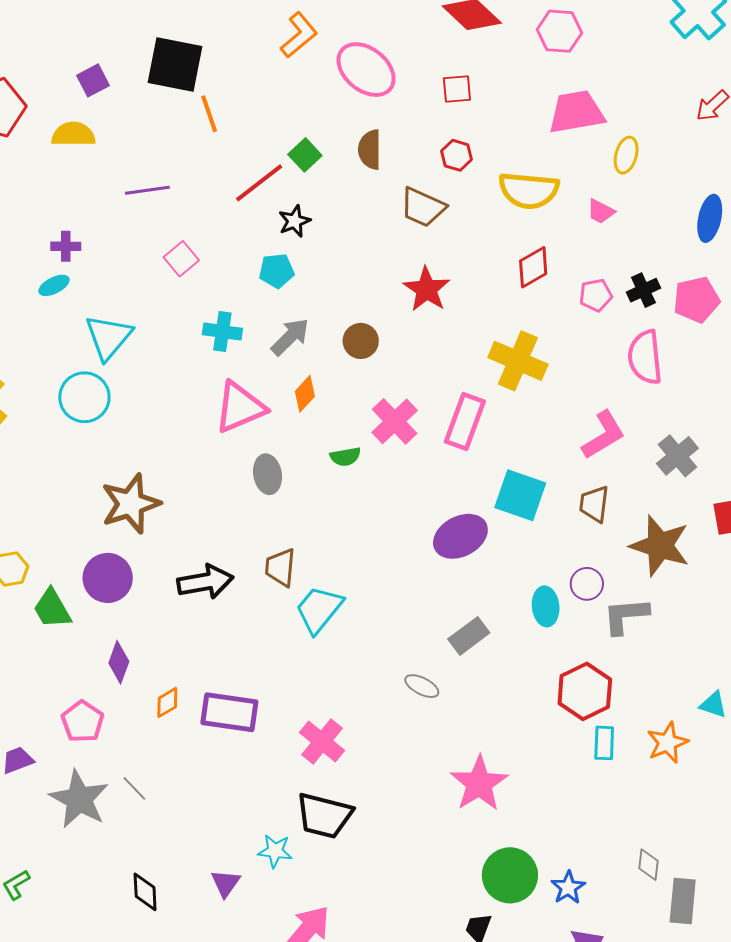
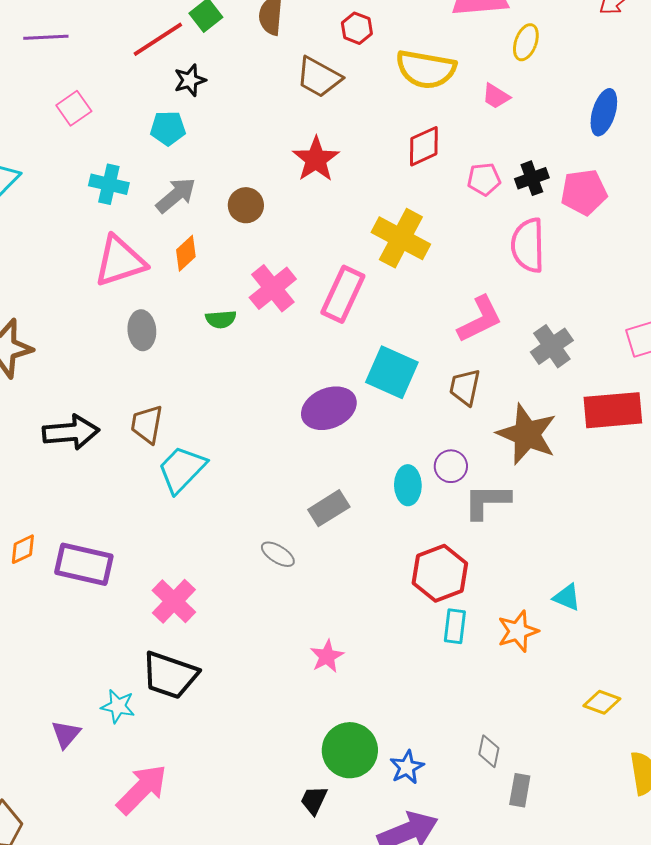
pink star: (479, 784) -> (327, 656), size x0.6
gray rectangle: (683, 901) -> (520, 790), size x0.7

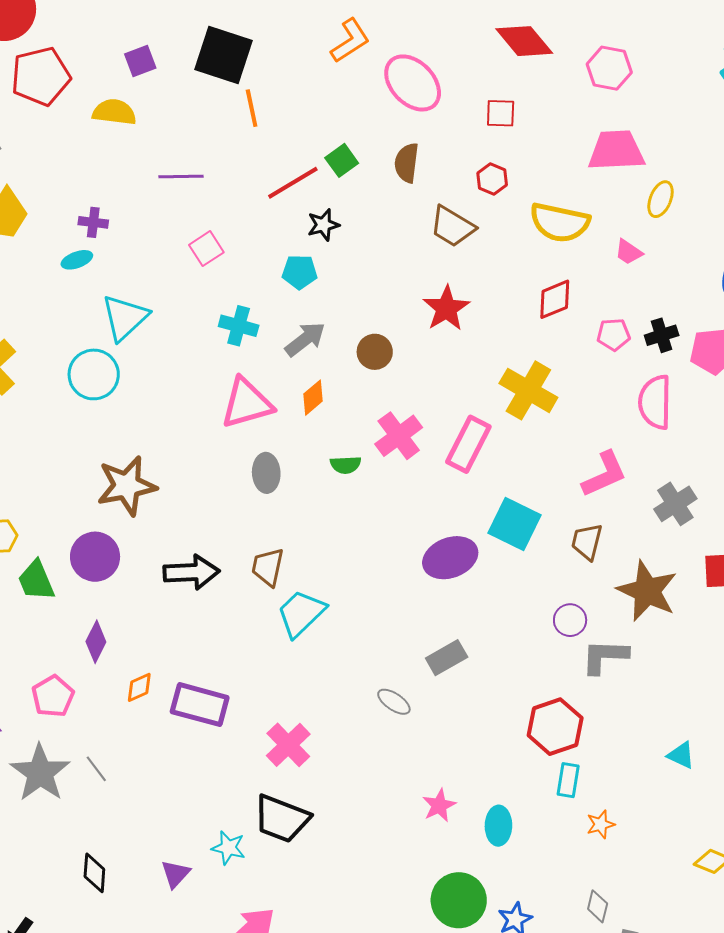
cyan ellipse: (408, 485) -> (498, 826), moved
orange star: (518, 631) -> (601, 824), moved, size x0.7

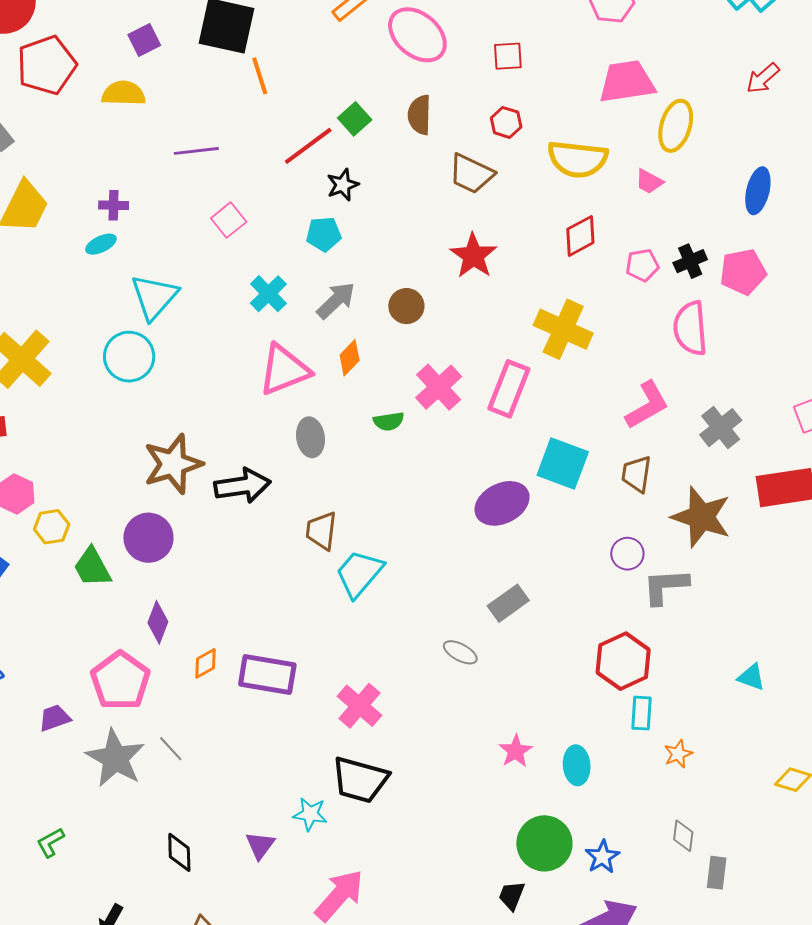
yellow ellipse: (661, 199) -> (676, 126), size x1.4
cyan cross: (239, 326) -> (268, 294), turned 36
black arrow: (192, 572) -> (242, 486), moved
pink pentagon: (53, 696) -> (120, 681), size x1.4

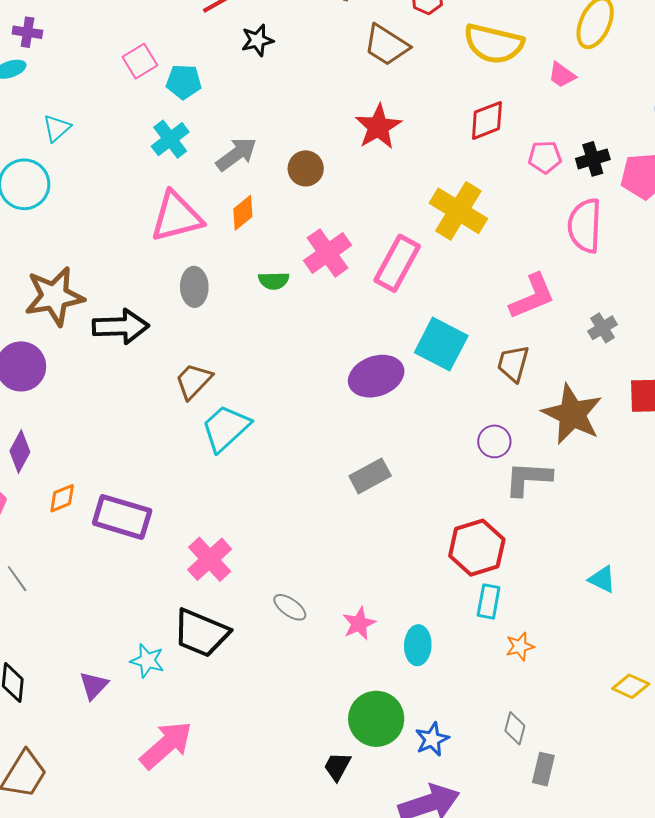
cyan pentagon: (324, 234) -> (184, 82), moved
cyan triangle: (154, 297) -> (57, 128), size x0.6
gray cross: (721, 428) -> (602, 328), size x0.7
brown trapezoid: (321, 531) -> (193, 381), turned 30
gray ellipse: (460, 652) -> (290, 607), moved

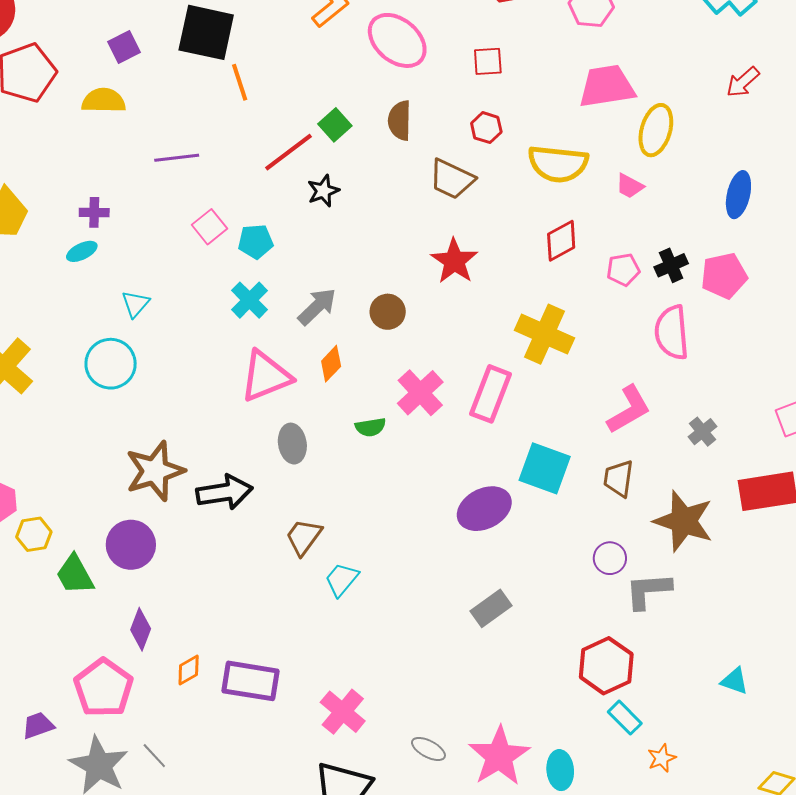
cyan trapezoid: (226, 428) -> (342, 579), size x0.7
cyan rectangle: (489, 601) -> (625, 718), turned -48
pink star: (359, 624) -> (499, 756), size x1.8

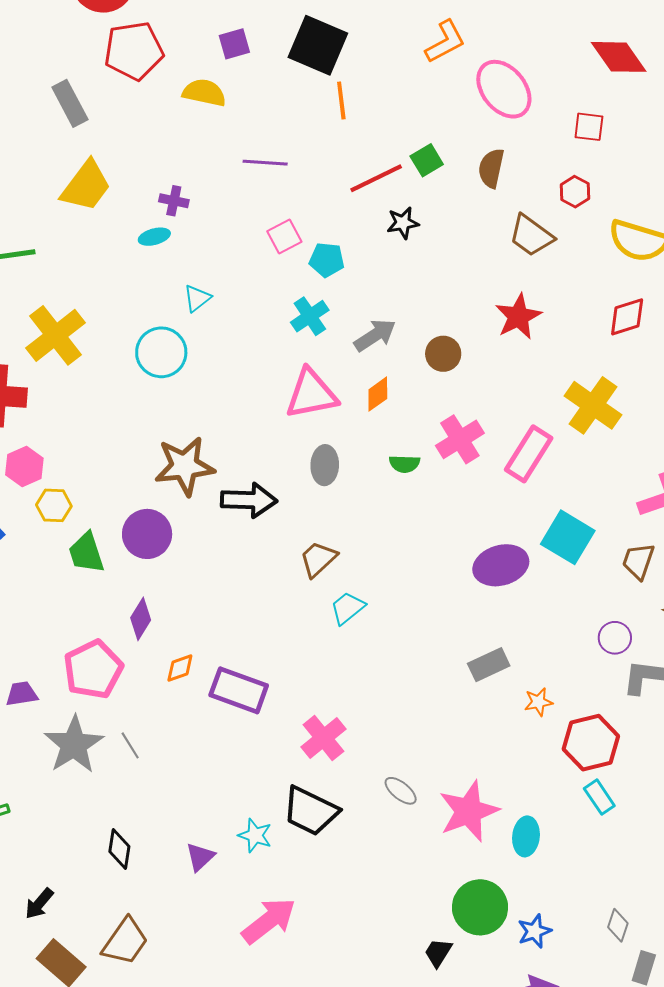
orange star: (662, 758) -> (538, 702), moved

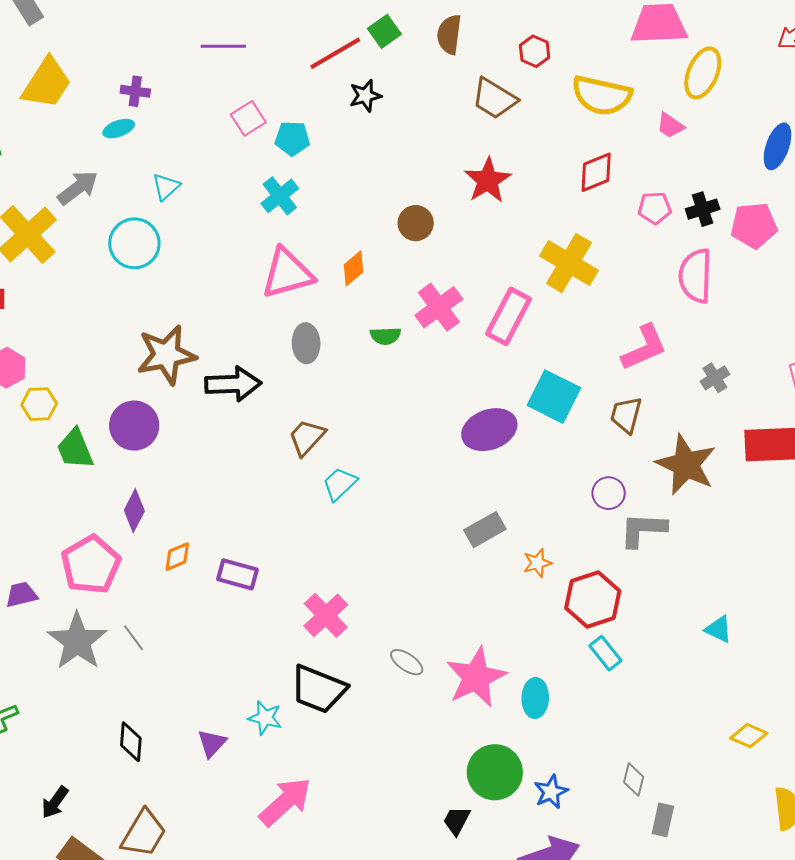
gray arrow: (375, 335) -> (78, 188), moved
purple rectangle: (239, 690) -> (238, 574), size x0.7

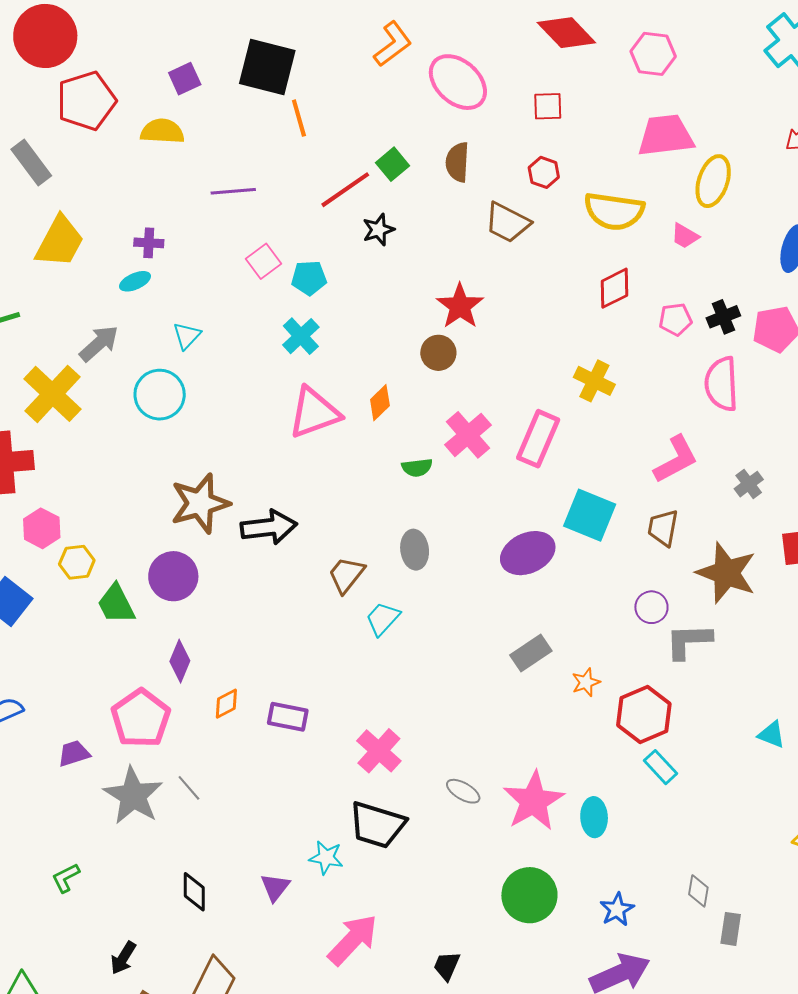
red star: (488, 180) -> (460, 306), moved
yellow cross: (569, 263) -> (594, 381), size x0.7
gray ellipse: (306, 343) -> (415, 550), moved
green circle: (495, 772) -> (529, 895), moved
black trapezoid: (457, 821) -> (447, 966), moved

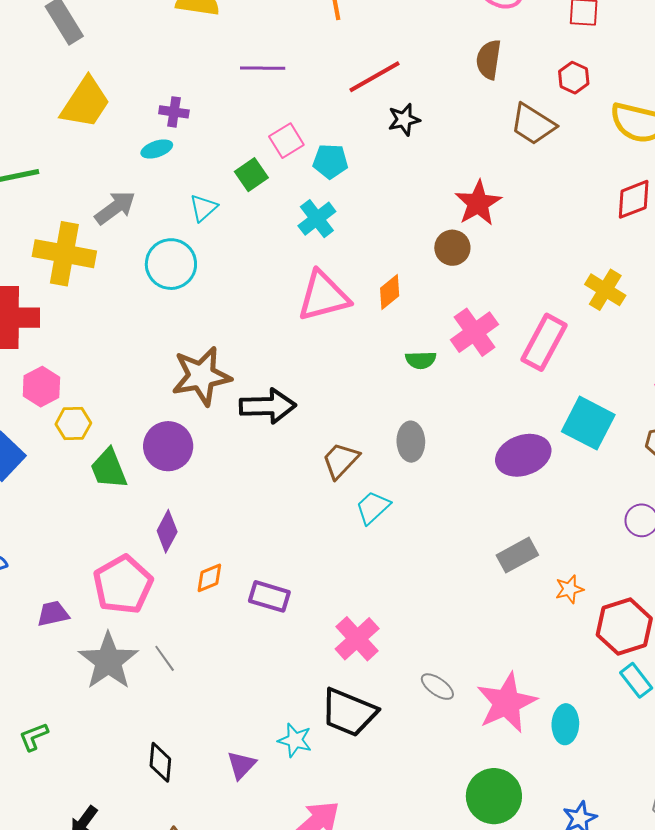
green square: (392, 164) -> (251, 175), moved
yellow cross: (53, 394) -> (64, 254), turned -38

